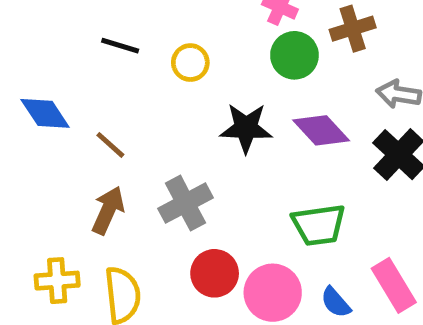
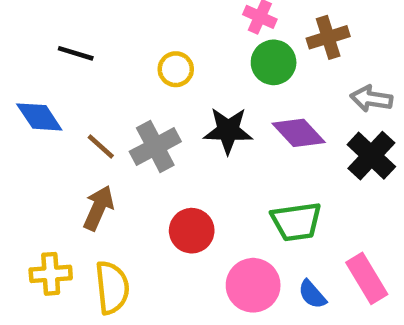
black line: (120, 46) -> (76, 53), moved
gray cross: (185, 203) -> (155, 147), moved
red circle: (215, 273) -> (192, 231), moved

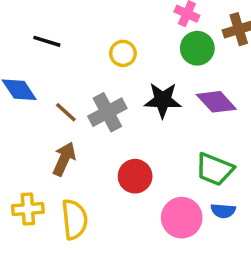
green trapezoid: (296, 222) -> (215, 169), turned 30
blue semicircle: (312, 294) -> (223, 211), moved, turned -45

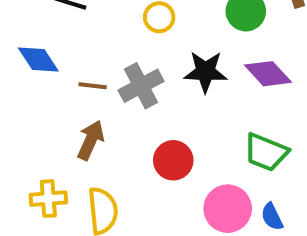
brown line: (66, 112) -> (93, 86), turned -35
blue semicircle: (223, 211) -> (272, 217), moved, turned 60

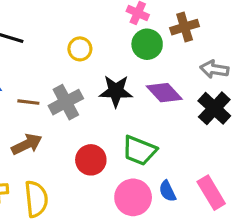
brown arrow: (91, 140) -> (27, 144), turned 40
green trapezoid: (266, 152) -> (139, 150), moved
blue semicircle: (272, 217) -> (167, 191), moved

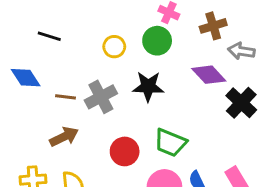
green circle: (147, 44) -> (157, 41), moved
gray arrow: (214, 69) -> (241, 51), moved
purple diamond: (164, 93) -> (209, 75), moved

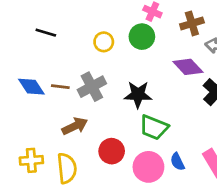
blue diamond: (26, 78) -> (31, 87), moved
black star: (148, 86) -> (138, 95), moved
brown arrow: (64, 137) -> (75, 126), moved
red circle: (125, 151) -> (112, 151), moved

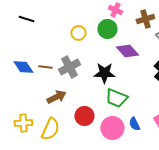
black line: (46, 33) -> (26, 19), moved
purple diamond: (188, 67) -> (127, 51), moved
yellow semicircle: (67, 168) -> (50, 129), turned 30

